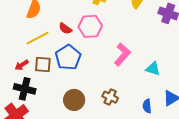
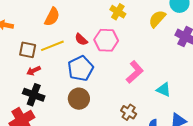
brown square: (43, 65) -> (28, 50), moved
brown cross: (110, 97) -> (129, 112), moved
brown circle: (74, 100) -> (79, 99), moved

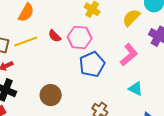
blue pentagon: (80, 69) -> (92, 64), moved
pink L-shape: (135, 72) -> (129, 55), moved

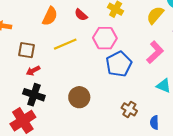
red semicircle: (55, 36) -> (81, 15), moved
yellow line: (26, 42) -> (65, 44), moved

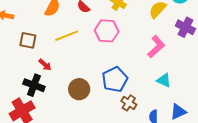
blue pentagon: (119, 64) -> (115, 80), moved
red arrow: (33, 71) -> (45, 65), moved, turned -112

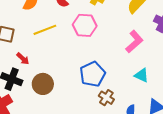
brown circle: (79, 89) -> (43, 84), moved

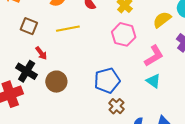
pink hexagon: (85, 25) -> (124, 34), moved
cyan triangle: (142, 75) -> (153, 81), moved

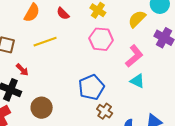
brown circle: (56, 82) -> (42, 108), moved

